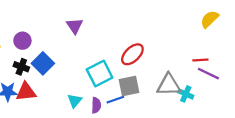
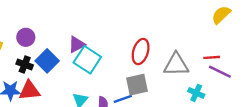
purple triangle: (75, 26) -> (77, 44), moved, turned 36
red ellipse: (132, 54) -> (141, 52), turned -30
cyan square: (100, 74) -> (87, 60), moved, turned -30
gray triangle: (169, 85) -> (176, 65), moved

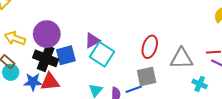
purple circle: (26, 37) -> (47, 34), size x1.6
blue square: (47, 61) -> (66, 55), turned 30
black cross: (25, 65) -> (46, 58), size x1.6

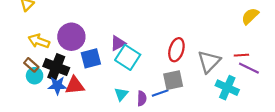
black cross: (46, 58) -> (56, 67), moved
gray triangle: (182, 58) -> (209, 62), turned -45
cyan cross: (200, 84) -> (227, 88), size x1.5

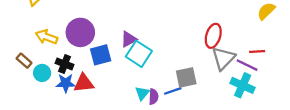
red ellipse: (176, 50) -> (213, 36), moved
brown rectangle: (31, 65) -> (24, 61), moved
black cross: (56, 67) -> (65, 64), size x0.7
purple line: (249, 68) -> (247, 65), moved
cyan triangle: (121, 94) -> (142, 93), moved

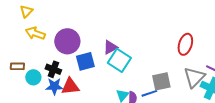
yellow arrow: (47, 37) -> (35, 33), moved
gray triangle: (223, 58) -> (194, 77), moved
brown rectangle: (24, 61) -> (17, 66), turned -40

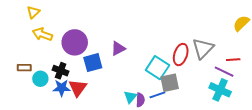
red ellipse: (185, 44) -> (181, 55), moved
cyan square: (119, 60) -> (157, 68), moved
gray triangle: (194, 77) -> (203, 48), moved
red triangle: (70, 86) -> (78, 88), turned -48

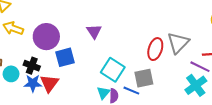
purple triangle: (118, 48) -> (94, 31), moved, turned -35
cyan square: (157, 68) -> (113, 70), moved
cyan cross: (220, 90) -> (196, 85), turned 30
blue line: (157, 95) -> (131, 91), turned 42

